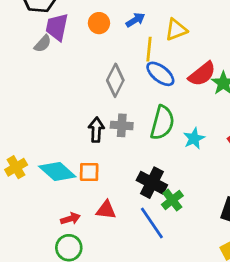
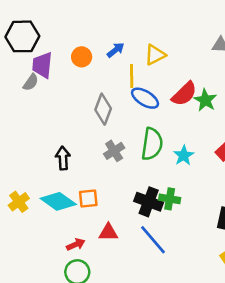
gray cross: (122, 125) -> (114, 151), turned -30
black arrow: (96, 130) -> (63, 158), moved
green cross: (172, 200) -> (170, 199), moved, turned -36

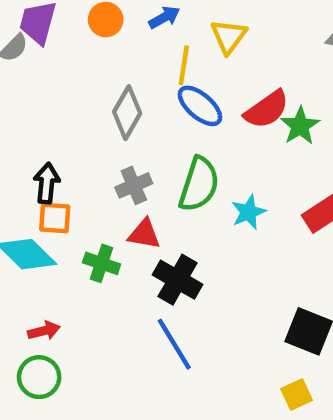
yellow triangle: (155, 55) -> (229, 36), turned -35
orange square: (88, 198) -> (55, 218), moved
green cross: (170, 199) -> (102, 263), moved
red triangle: (108, 232) -> (144, 234), moved

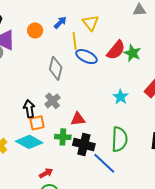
green semicircle: (199, 184) -> (120, 139), moved
gray cross: (134, 185) -> (53, 101), moved
black cross: (178, 280) -> (84, 144), moved

